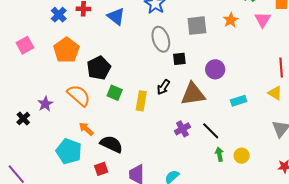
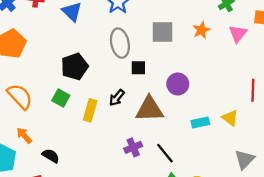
black pentagon: (99, 68) -> (75, 67), moved
yellow triangle: (275, 93) -> (230, 118), moved
black semicircle: (111, 144) -> (51, 156), size x0.7

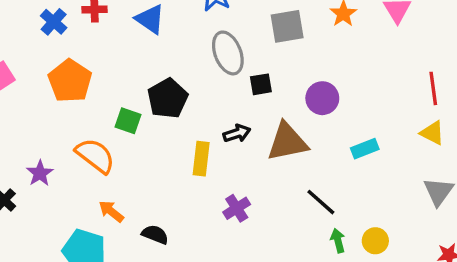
green square: (61, 98) -> (128, 121), moved
black arrow: (117, 98) -> (237, 133), turned -138
yellow triangle: (230, 118) -> (432, 133), moved
purple cross: (133, 147) -> (237, 208), moved

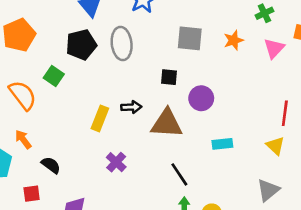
gray ellipse: (228, 53) -> (122, 44), moved
black square: (261, 84) -> (169, 77), moved
black pentagon: (168, 98) -> (81, 45), moved
purple cross: (237, 208) -> (116, 162), turned -30

